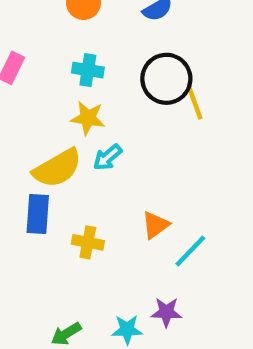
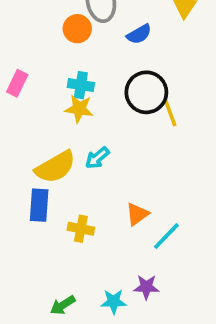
yellow star: (88, 118) -> (79, 109), moved

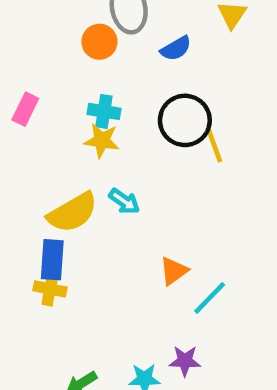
cyan arrow: (97, 158) -> (124, 201), turned -105
yellow cross: (81, 229) -> (50, 289), moved

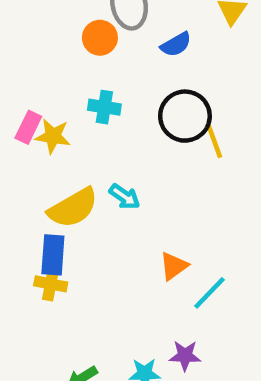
pink rectangle: (25, 109) -> (28, 127), moved
yellow star: (102, 141) -> (53, 136), moved

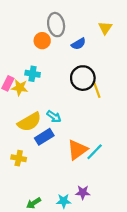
cyan cross: (104, 107) -> (33, 74), moved
blue rectangle: (53, 255) -> (44, 137), moved, turned 54
orange triangle: (174, 266) -> (77, 150), size x1.5
cyan line: (210, 293) -> (95, 152), moved

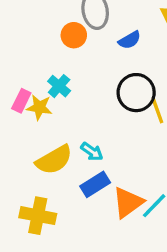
cyan cross: (33, 74) -> (59, 86), turned 32
blue rectangle: (44, 137) -> (95, 184), moved
yellow cross: (19, 158) -> (38, 216), size x1.5

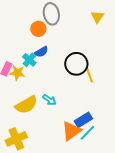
blue semicircle: (130, 40) -> (41, 52), moved
blue rectangle: (95, 184) -> (83, 120), moved
yellow cross: (38, 216) -> (16, 139), turned -35

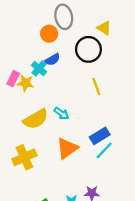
yellow triangle: (97, 17) -> (104, 28), moved, turned -32
black circle: (76, 64) -> (88, 49), moved
yellow line: (89, 75) -> (96, 86), moved
orange triangle: (71, 131) -> (67, 148), moved

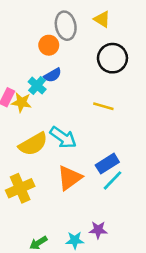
yellow triangle: (104, 28) -> (102, 19), moved
black circle: (88, 49) -> (112, 58), moved
yellow line: (96, 86) -> (103, 106), turned -54
cyan arrow: (61, 113) -> (63, 138), size x1.5

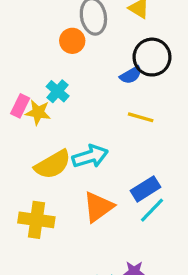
blue semicircle: (53, 75) -> (131, 75), moved
cyan arrow: (63, 138) -> (90, 156), turned -52
yellow cross: (20, 188) -> (36, 220), turned 32

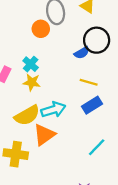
yellow star: (38, 112) -> (32, 82), moved
blue rectangle: (145, 189) -> (92, 105), moved
orange triangle: (98, 207) -> (44, 135), moved

